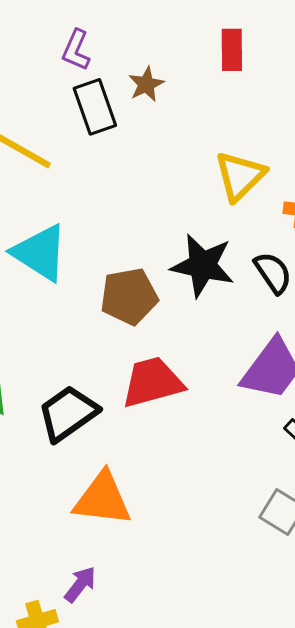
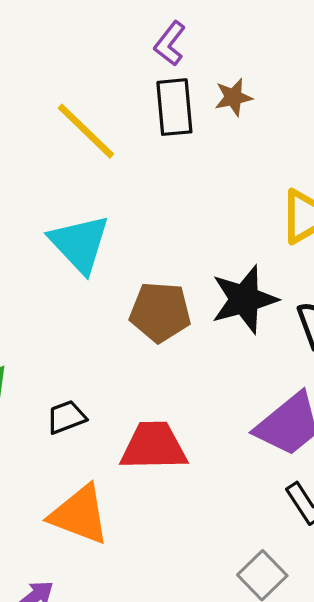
black star: (203, 265) -> (244, 299), turned 30
red trapezoid: (152, 382) -> (154, 446), moved
black trapezoid: (68, 413) -> (66, 417), size x0.6

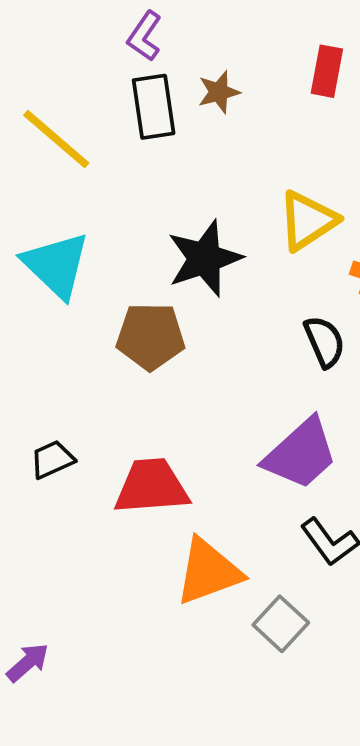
black star: (244, 299) -> (205, 258), moved
orange triangle: (80, 515) -> (208, 572), moved, turned -38

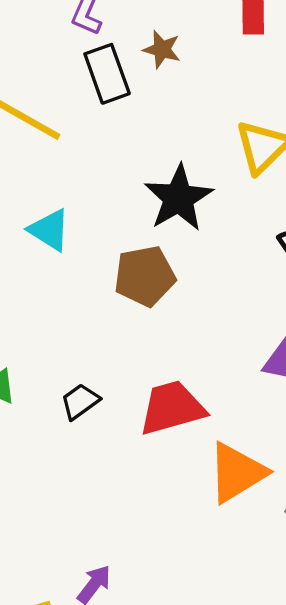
brown star: (219, 92) -> (162, 49), turned -30
cyan triangle: (56, 265) -> (49, 230), size x0.7

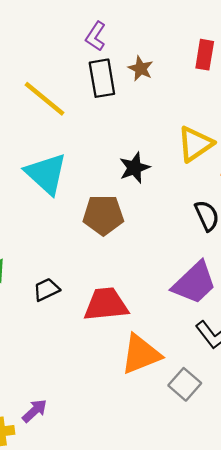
black star: (179, 198) -> (134, 168), size x0.7
cyan triangle: (49, 230) -> (46, 174), size x1.5

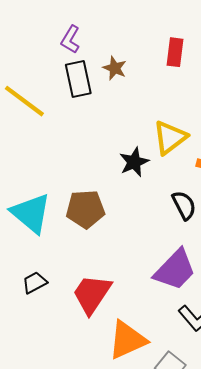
black star: (134, 168) -> (134, 162), moved
cyan triangle: (46, 174) -> (31, 213), moved
red trapezoid: (106, 304) -> (92, 294), turned -48

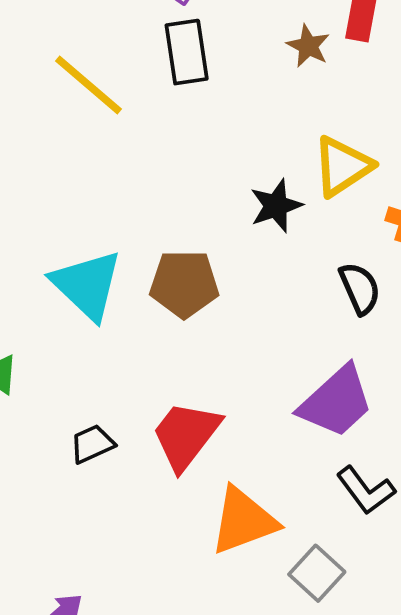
brown star: (115, 68) -> (308, 46), moved
black trapezoid: (35, 283) -> (92, 444), moved

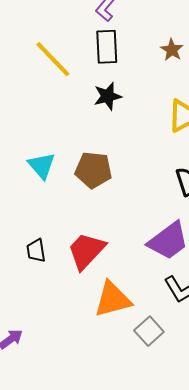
black star: (276, 206) -> (108, 96), moved
cyan triangle: (87, 285) -> (42, 166), size x0.7
black trapezoid: (92, 444) -> (36, 251), turned -80

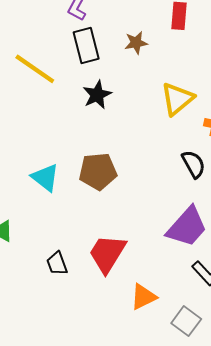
brown star: (172, 50) -> (136, 43), moved, turned -30
orange triangle: (113, 299) -> (143, 297), size x0.7

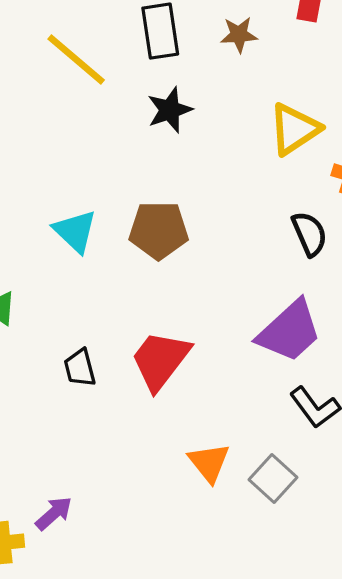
orange triangle: (143, 297) -> (209, 463), moved, turned -48

